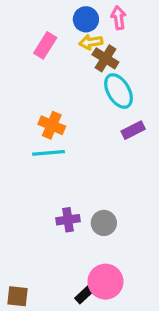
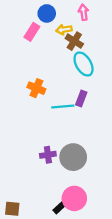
blue circle: (86, 19) -> (47, 13), moved
purple rectangle: (133, 130) -> (81, 98), moved, turned -42
cyan line: (48, 153) -> (63, 107), moved
gray circle: (104, 223) -> (73, 157), size x1.5

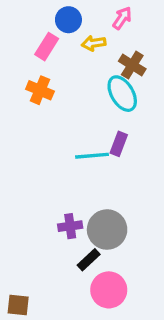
pink arrow: (84, 12) -> (122, 18), turned 42
brown cross: (74, 41) -> (132, 65), moved
orange cross: (36, 88) -> (40, 90), moved
black rectangle: (61, 206) -> (89, 260), moved

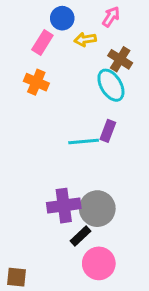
purple cross: (70, 226) -> (64, 206), size x1.5

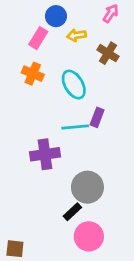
pink arrow: (111, 17) -> (111, 13), moved
cyan ellipse: (111, 85) -> (74, 85), moved
purple cross: (64, 206) -> (45, 154), moved

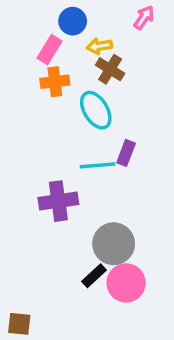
brown cross: (108, 53) -> (110, 69), moved
orange cross: (33, 74) -> (55, 82), moved, turned -30
pink circle: (89, 236) -> (126, 283), moved

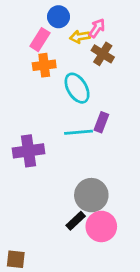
pink arrow: (144, 18) -> (97, 28), moved
brown cross: (110, 69) -> (103, 54), moved
purple cross: (58, 201) -> (29, 151), moved

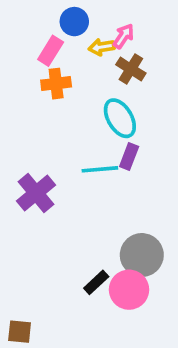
cyan ellipse: (77, 88) -> (120, 118), moved
purple cross: (29, 151) -> (36, 193), turned -32
gray circle: (91, 195) -> (142, 255), moved

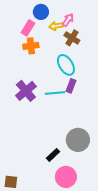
purple cross: (36, 193) -> (26, 91), moved
pink circle: (129, 290) -> (66, 177), moved

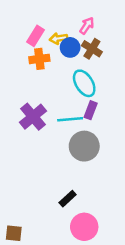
blue circle: (41, 12) -> (70, 47), moved
yellow arrow: (56, 26) -> (59, 38), moved
gray circle: (78, 140) -> (84, 146), moved

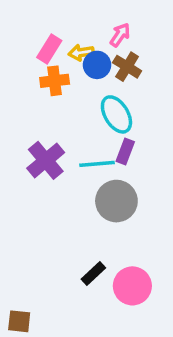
pink circle: (84, 227) -> (132, 286), moved

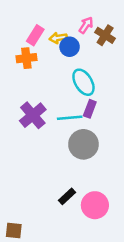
brown cross: (127, 67) -> (105, 35), moved
orange cross: (55, 81) -> (26, 58), moved

